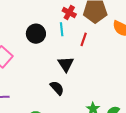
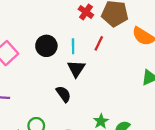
cyan line: (62, 29) -> (73, 46), moved
black circle: (36, 34) -> (46, 46), moved

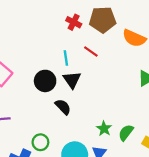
red line: (99, 43) -> (91, 52), turned -72
black circle: (46, 46) -> (45, 81), moved

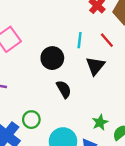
black triangle: (72, 80) -> (95, 66), moved

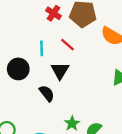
black semicircle: (64, 89) -> (47, 93), moved

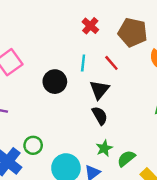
red cross: (54, 13) -> (90, 26), moved
black semicircle: (47, 93) -> (100, 116), moved

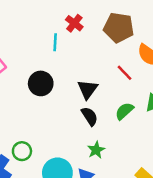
cyan line: (83, 63) -> (55, 42), moved
red line: (111, 63) -> (124, 73), moved
green semicircle: (126, 158) -> (124, 111), moved

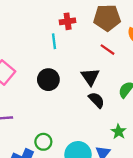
red cross: (74, 23) -> (68, 21), turned -35
red line: (124, 73) -> (107, 50), moved
green star: (96, 150) -> (119, 132), moved

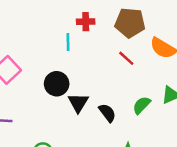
black triangle: (90, 77) -> (78, 103), moved

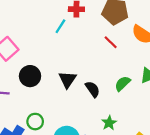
cyan line: (68, 42) -> (60, 26), turned 32
black circle: (57, 84) -> (30, 76), moved

